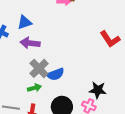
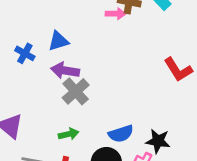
gray cross: (39, 68) -> (76, 91), moved
blue semicircle: (55, 74) -> (121, 134), moved

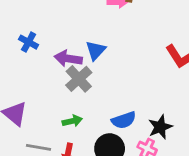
blue triangle: (58, 41) -> (96, 50), moved, turned -30
black star: (158, 141) -> (160, 127), turned -30

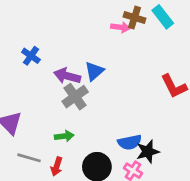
blue semicircle: (124, 120) -> (130, 142), moved

